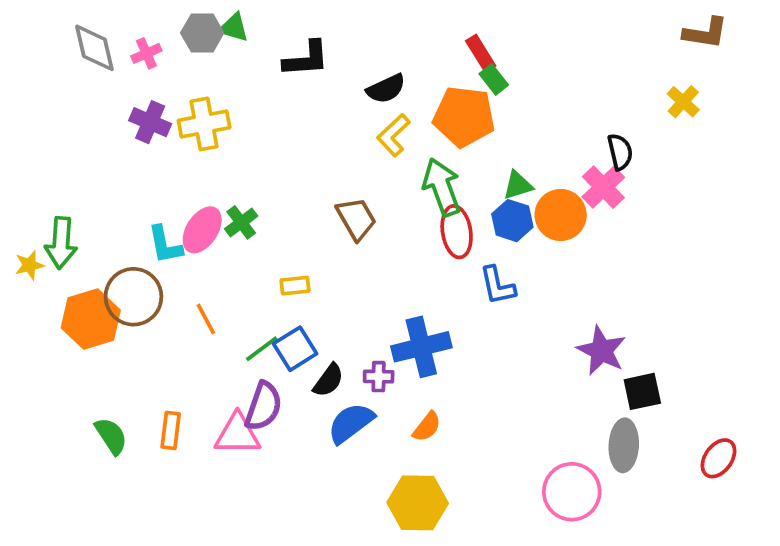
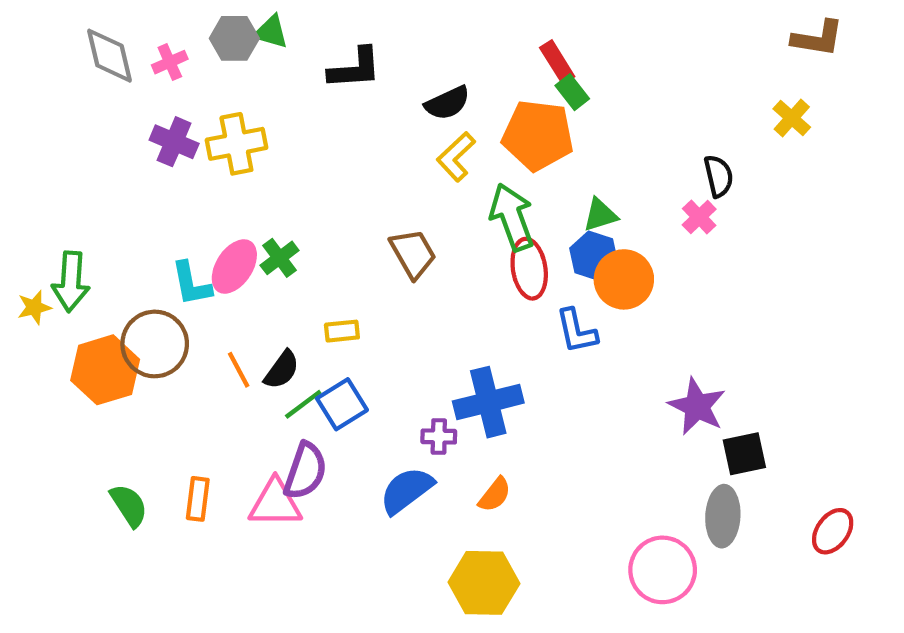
pink cross: (603, 187) -> (699, 217), size x0.7
orange circle: (561, 215) -> (624, 279), moved
black semicircle: (328, 380) -> (282, 370), moved

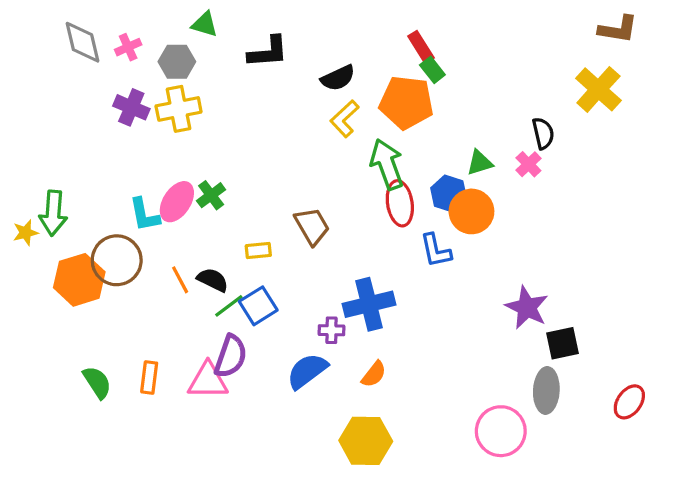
gray hexagon: (234, 38) -> (177, 62), moved
yellow cross: (792, 118) -> (598, 89), size x1.6
green triangle: (600, 215) -> (480, 163), moved
brown trapezoid: (413, 254) -> (312, 226), moved
black semicircle: (282, 370) -> (213, 280), turned -100

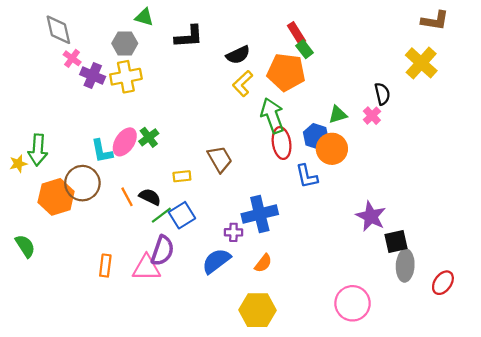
pink cross: (128, 47) -> (72, 58), moved, turned -30
green semicircle: (97, 382) -> (25, 246), moved
gray ellipse: (546, 390) -> (405, 266), moved

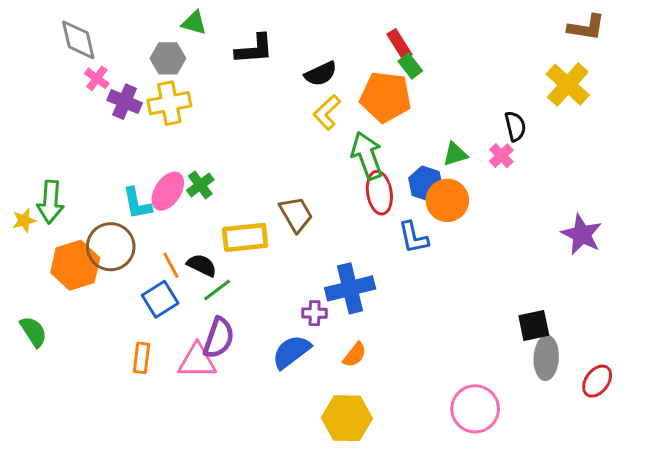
yellow rectangle: (182, 176) -> (245, 237), size x1.8
blue square: (182, 215) -> (160, 299), moved
purple star: (371, 216) -> (582, 234), moved

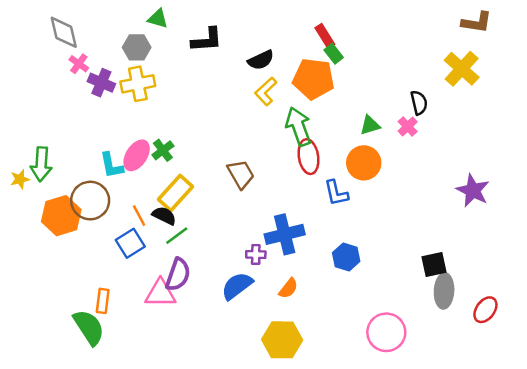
blue hexagon: (426, 183) -> (346, 257), moved
yellow rectangle: (245, 237) -> (175, 193), moved, turned -42
green semicircle: (33, 332) -> (89, 327), moved, size x1.4
orange rectangle: (142, 358) -> (103, 301), moved

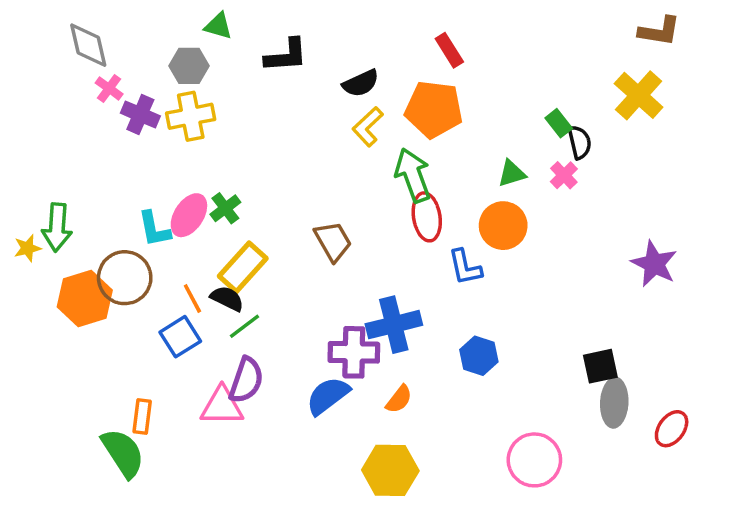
green rectangle: (334, 54) -> (559, 123), moved
purple cross: (256, 254) -> (354, 352), size x1.8

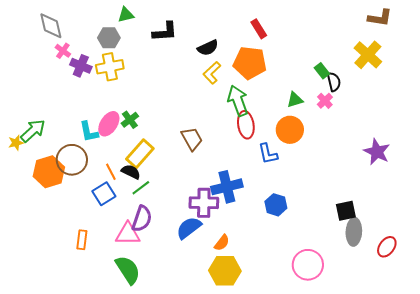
green triangle: (218, 26) -> (126, 15), turned -30
green arrow: (57, 227) -> (33, 131), turned -136
orange semicircle: (399, 399) -> (222, 243), moved
green semicircle: (123, 453) -> (128, 270), moved

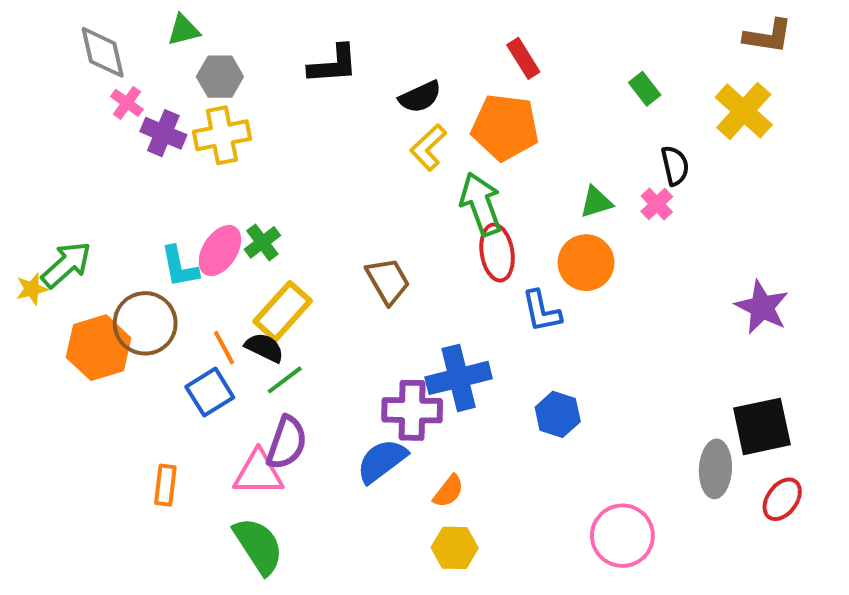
green triangle: (126, 15) -> (184, 30), moved
green rectangle: (322, 71) -> (645, 89), moved
black square: (346, 211) -> (762, 426), moved, size x1.4
yellow hexagon: (225, 271) -> (455, 548), size x0.7

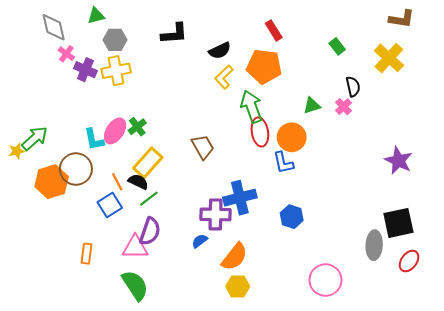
orange circle: (586, 263) -> (292, 137), moved
blue semicircle: (382, 461) -> (200, 241), size x0.6
orange semicircle: (448, 491) -> (235, 257), size x1.6

